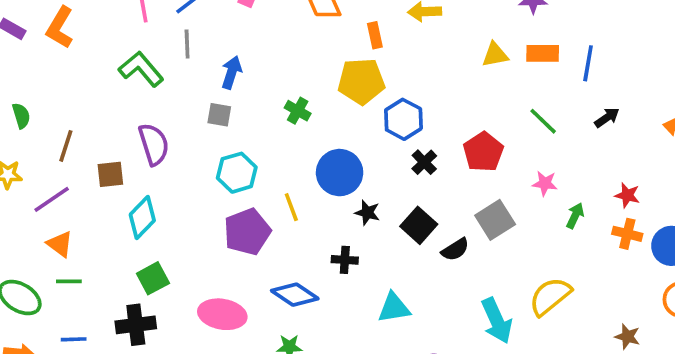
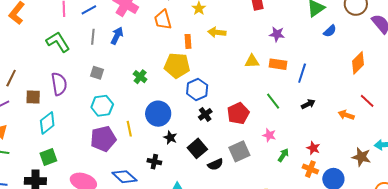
gray line: (187, 44) -> (93, 37), moved
blue arrow: (232, 72) -> (117, 36), moved

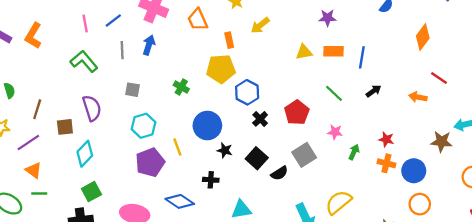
yellow arrow: (217, 32) -> (260, 25), turned -36

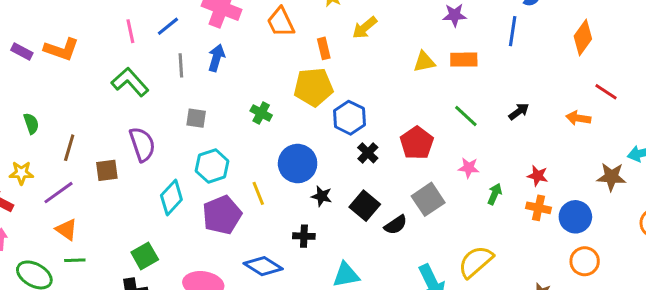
orange L-shape: (33, 36) -> (61, 49), turned -100
blue line: (362, 57) -> (513, 31), moved
cyan diamond: (85, 154) -> (171, 198), moved

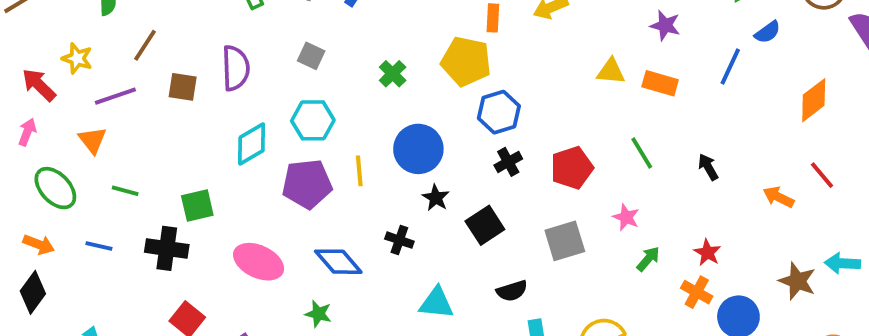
black arrow: (519, 111) -> (708, 167), turned -100
black semicircle: (396, 225) -> (512, 291), moved
orange triangle: (66, 230) -> (92, 140), moved
green line: (75, 260) -> (125, 191), moved

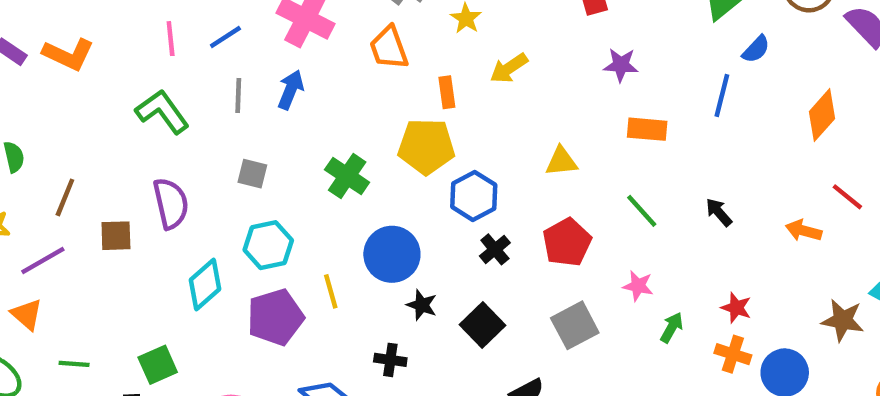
purple star: (665, 25) -> (621, 65), moved
yellow triangle: (611, 71) -> (561, 161), moved
green cross: (393, 74) -> (347, 176), size x1.4

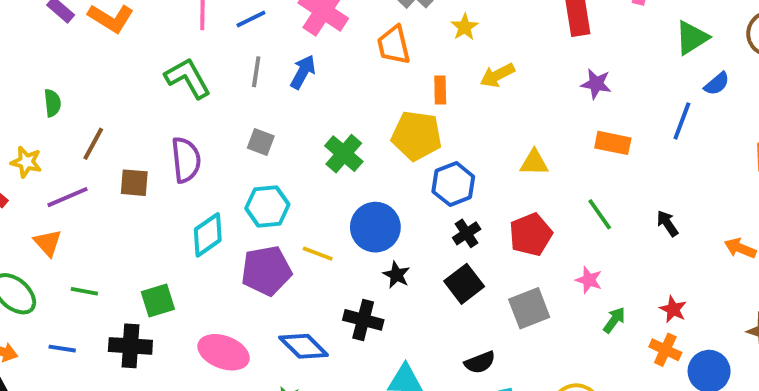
yellow line: (331, 291) -> (318, 254), turned -60
black square: (482, 325) -> (464, 284), moved
black cross: (390, 360) -> (363, 320), size x1.4

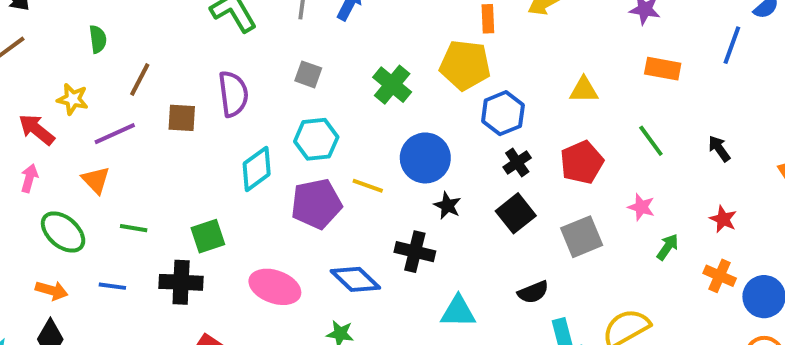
red star: (673, 309) -> (723, 219), moved

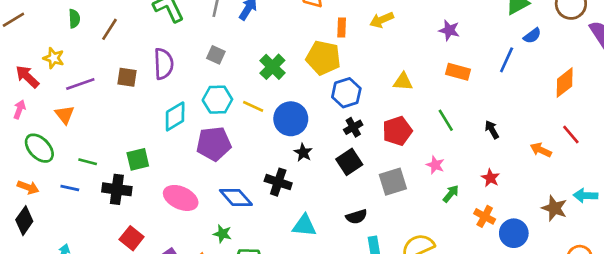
brown line: (140, 79) -> (109, 29), moved
yellow line: (368, 186) -> (253, 106), moved
green line: (134, 228) -> (88, 162), moved

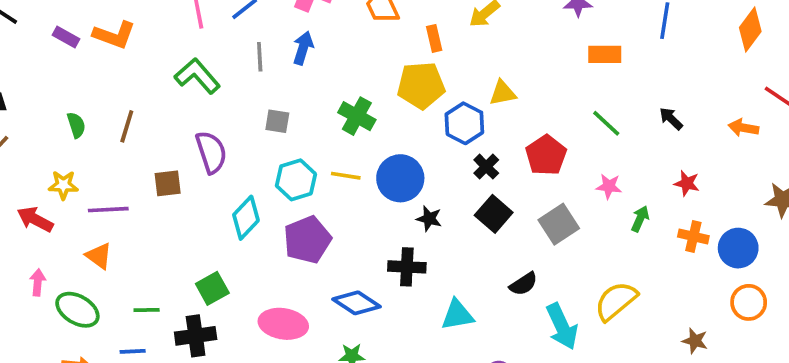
yellow triangle: (403, 82) -> (503, 93), moved
purple line: (80, 84) -> (108, 210), turned 32
pink arrow: (19, 109) -> (38, 282), moved

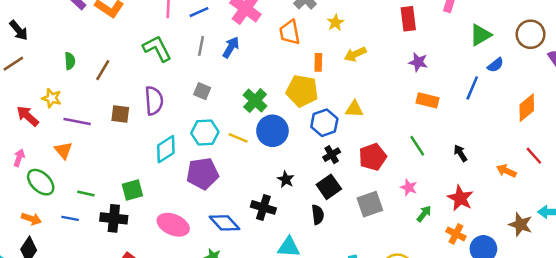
blue circle: (400, 178) -> (272, 131), moved
red star: (687, 183) -> (460, 198), size x1.5
black semicircle: (523, 284) -> (318, 215), moved, turned -78

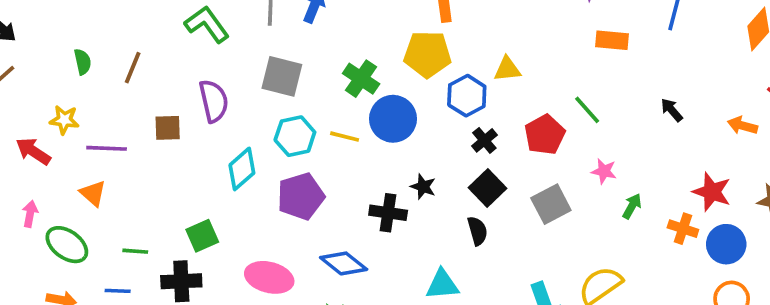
gray square: (202, 91) -> (282, 76), size x1.6
green line: (417, 146) -> (587, 110), moved
red star: (460, 198) -> (712, 192), moved
black cross: (263, 207) -> (388, 213), moved

